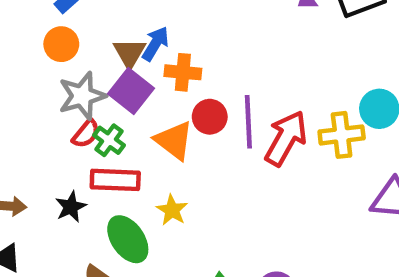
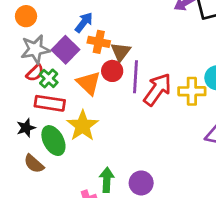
brown triangle: (129, 53) -> (121, 52), moved
black star: (71, 207) -> (26, 128), moved
yellow star: (172, 210) -> (83, 126), size x1.6

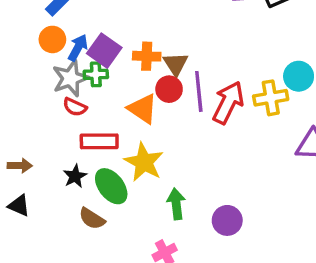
blue arrow: (84, 22) -> (78, 48), moved
purple square: (66, 50) -> (104, 51), moved
red semicircle: (35, 73) -> (75, 107), turned 78
green cross: (49, 78) -> (96, 74), moved, turned -36
green arrow: (107, 180) -> (176, 204), moved

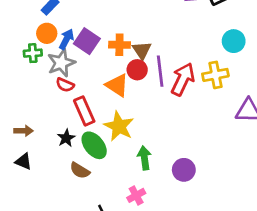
green cross: (96, 74) -> (33, 53), moved
cyan circle: (299, 76) -> (234, 41), moved
red rectangle: (99, 141) -> (84, 111), turned 68

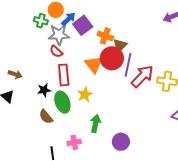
red circle: (137, 70) -> (112, 58), size x1.5
yellow star: (119, 126) -> (85, 95), size x0.7
pink cross: (136, 195) -> (74, 142), moved

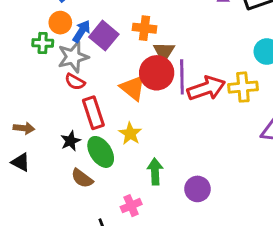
orange cross: (105, 36) -> (145, 28), moved
red arrow: (142, 76) -> (206, 88), turned 40

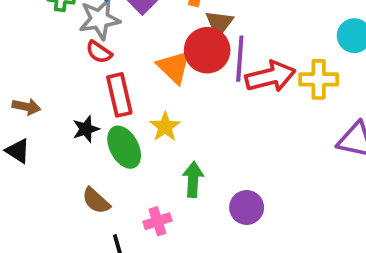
brown semicircle: (82, 178) -> (96, 201), moved

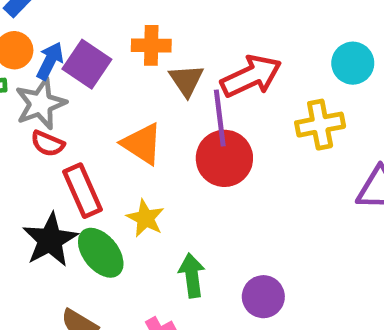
red circle: (207, 50) -> (224, 158), moved
red arrow: (270, 77) -> (251, 76), moved
black star: (86, 129) -> (50, 240), size x1.6

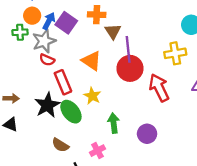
red arrow: (251, 76) -> (159, 88), moved, turned -92

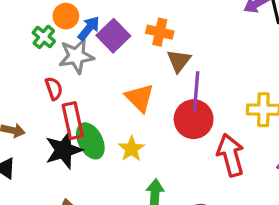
green cross: (20, 32) -> (44, 37), turned 32
red semicircle: (47, 60) -> (54, 89), moved, turned -144
red rectangle: (63, 82) -> (73, 121), moved
green ellipse: (71, 112) -> (90, 141), moved

